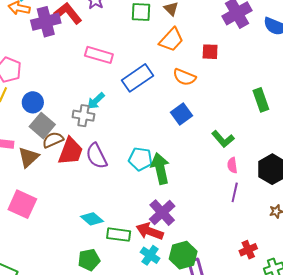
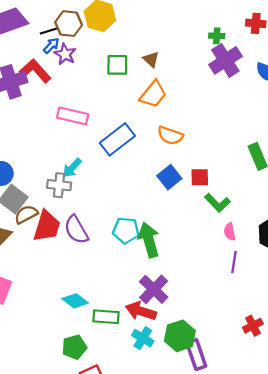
red square: (210, 52) -> (200, 177), moved

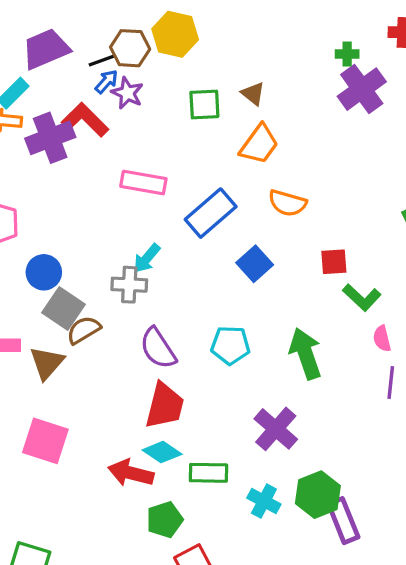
blue square: (169, 177) -> (255, 264), moved
red trapezoid: (47, 226) -> (165, 406), moved
green arrow: (149, 240) -> (306, 354), moved
red arrow: (141, 311) -> (131, 473), moved

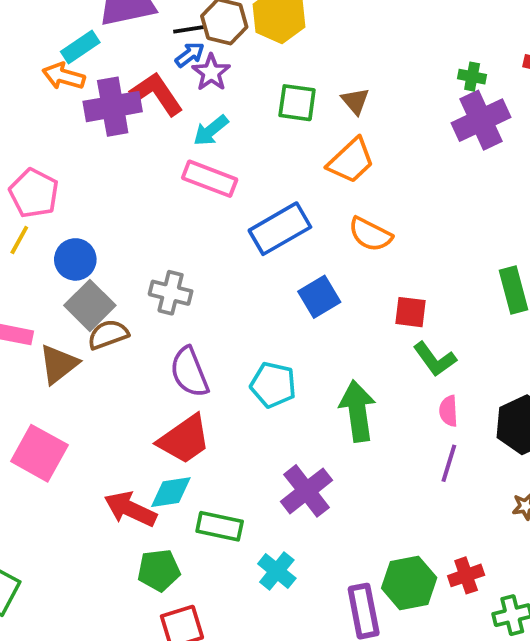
cyan arrow: (147, 258) -> (211, 130), moved
red trapezoid: (165, 406) -> (184, 439), turned 30
cyan diamond: (162, 452) -> (171, 492), turned -54
green hexagon: (318, 495) -> (409, 583), moved

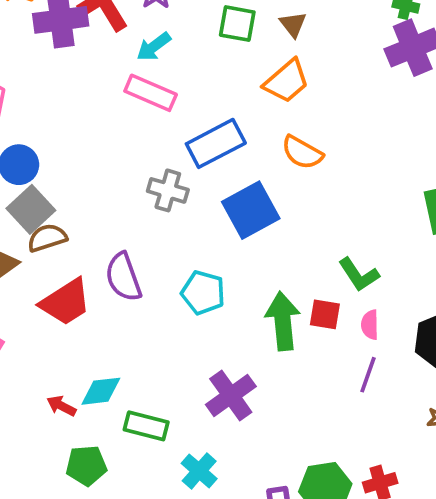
gray cross: (171, 293) -> (168, 190), moved
blue square: (319, 297) -> (251, 210), size x1.4
red square: (411, 312) -> (325, 314), moved
red trapezoid: (184, 439) -> (66, 302), moved
red arrow: (130, 509) -> (61, 406), size x0.6

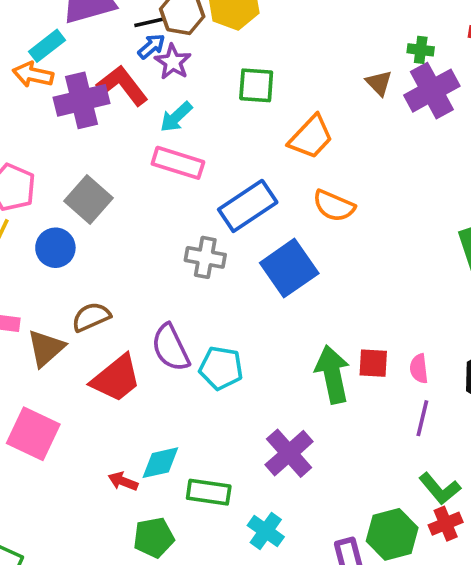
brown triangle: (293, 24) -> (379, 83), moved
gray square: (31, 209) -> (88, 200), moved
green L-shape: (359, 275) -> (440, 489), moved
cyan pentagon: (203, 293) -> (221, 368), moved

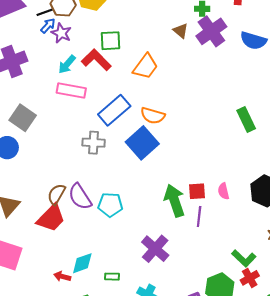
red L-shape: (122, 85) -> (96, 60), moved
orange semicircle: (334, 206) -> (153, 116), moved
brown semicircle: (91, 317) -> (57, 194), moved, turned -30
purple line: (422, 418) -> (199, 216), moved
green rectangle: (209, 492) -> (112, 277), size x0.6

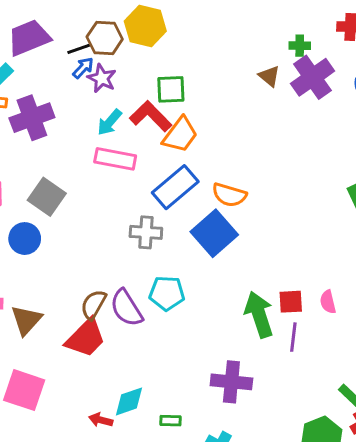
orange trapezoid: (145, 66) -> (180, 135), moved
cyan pentagon: (110, 205) -> (167, 293), moved
purple cross: (155, 249) -> (231, 382), turned -36

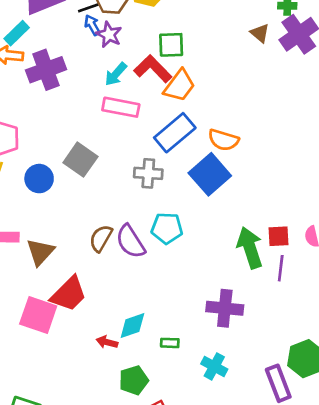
blue arrow: (83, 68) -> (92, 25), turned -72
gray square: (47, 197) -> (80, 160), moved
red trapezoid: (86, 338) -> (69, 294), moved

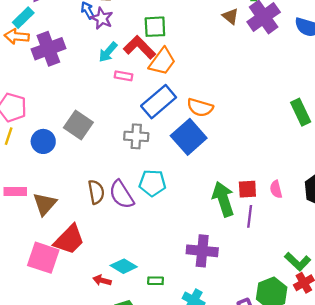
pink rectangle: (121, 107) -> (124, 76), moved, size x0.6
brown semicircle: (101, 238) -> (96, 192), turned 140
cyan diamond: (132, 326) -> (124, 266), turned 50

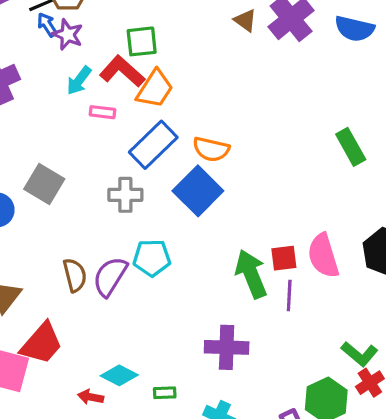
pink semicircle: (276, 189) -> (323, 256), size x1.8
purple semicircle: (121, 195) -> (110, 277), turned 68

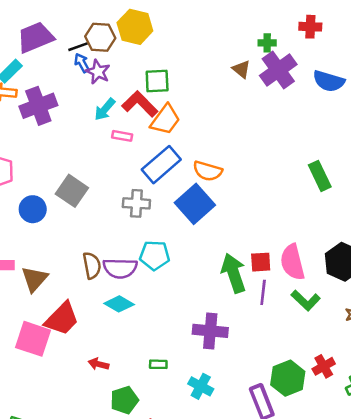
purple semicircle: (110, 277) -> (120, 268), turned -124
green L-shape: (359, 354) -> (306, 300), moved
cyan diamond: (119, 375) -> (119, 304), moved

